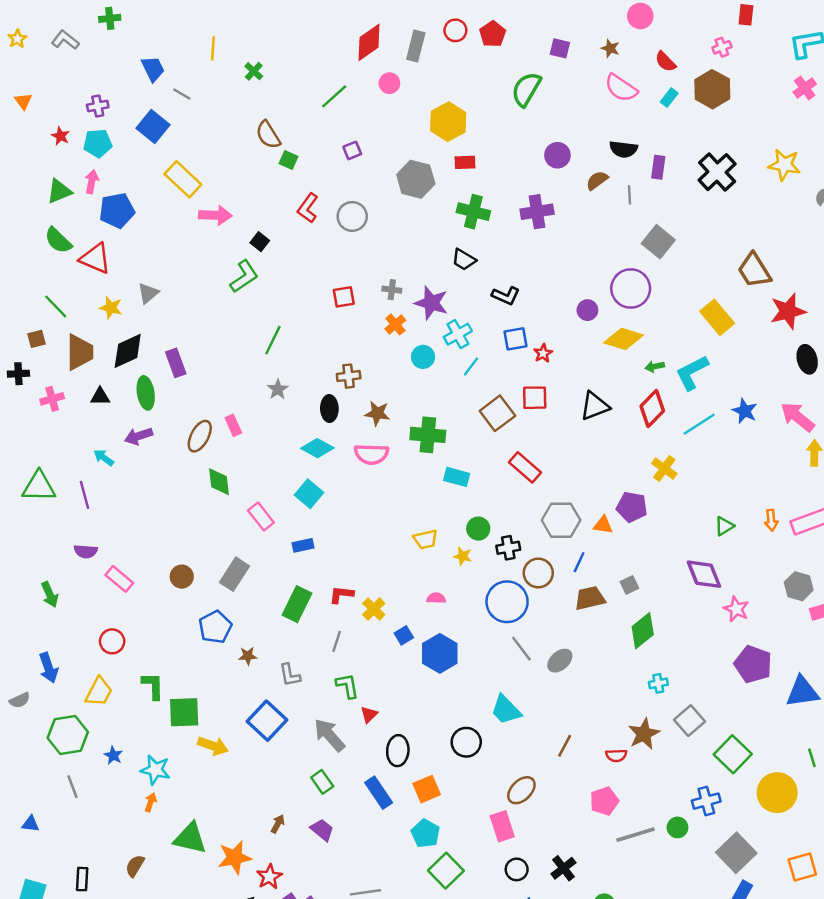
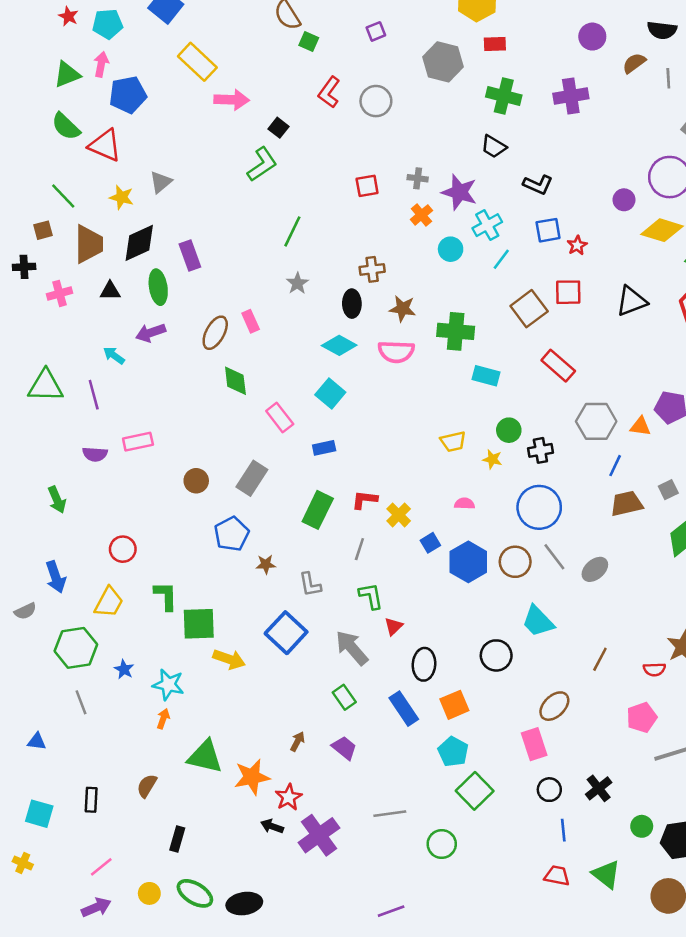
brown circle: (538, 573) -> (515, 562), moved
pink rectangle: (119, 579) -> (138, 442), moved, turned -52

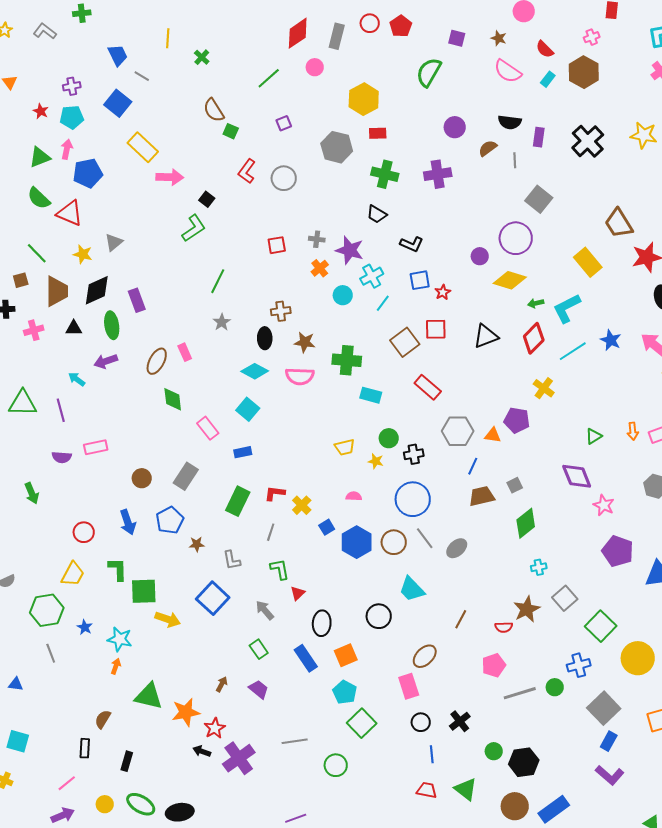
blue arrow: (56, 577) -> (128, 522), moved
gray arrow: (352, 648) -> (265, 610), size x0.7
black rectangle: (91, 800) -> (85, 748), moved

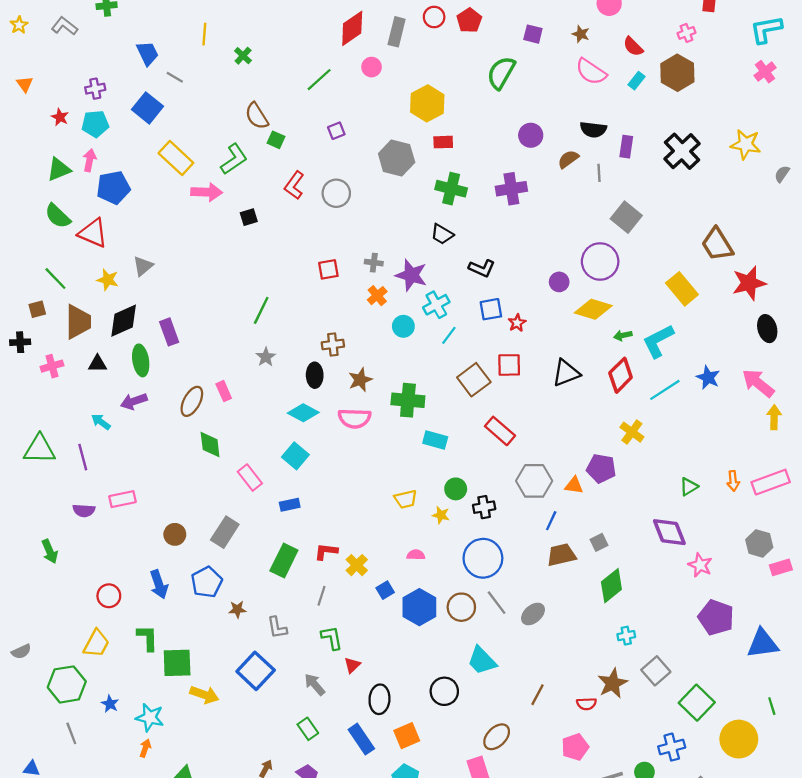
black square: (207, 199) -> (249, 217), turned 35
green L-shape: (194, 228) -> (234, 159), moved
brown star: (305, 342) -> (360, 380), turned -30

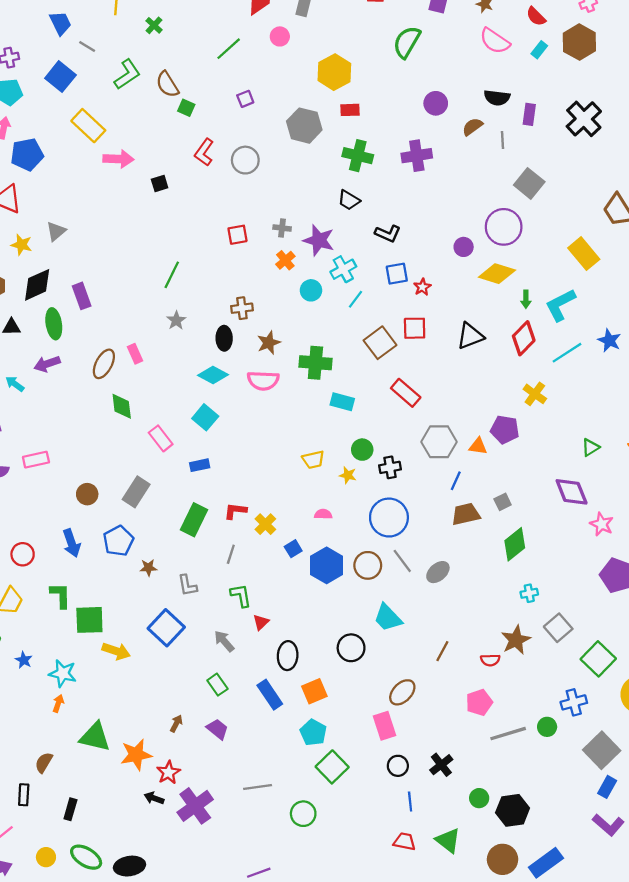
green L-shape: (234, 159) -> (127, 74), moved
green arrow: (623, 335) -> (526, 299), turned -78

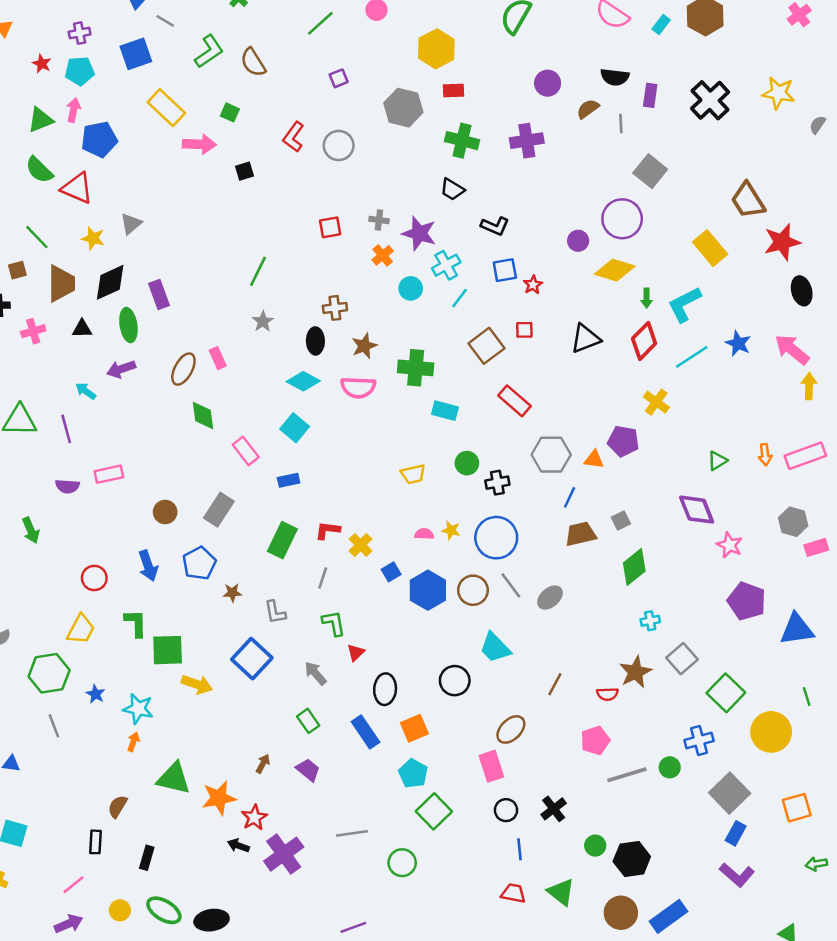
blue square: (60, 77) -> (136, 54), turned 32
green square: (186, 108) -> (230, 112), moved
red square: (415, 328) -> (524, 330), size x0.7
yellow star: (348, 475) -> (451, 530), moved

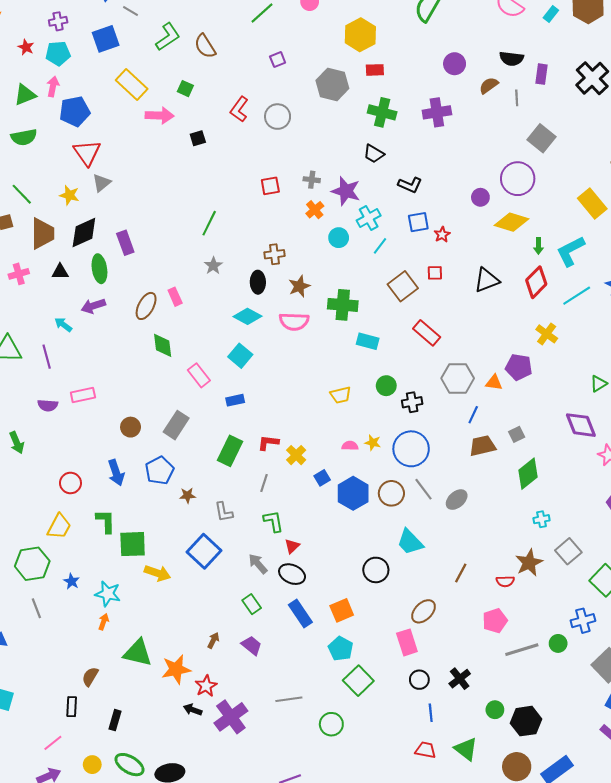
green semicircle: (39, 170) -> (24, 137), turned -55
red triangle: (77, 188) -> (87, 153), moved, turned 32
black ellipse: (385, 689) -> (292, 574), moved, turned -70

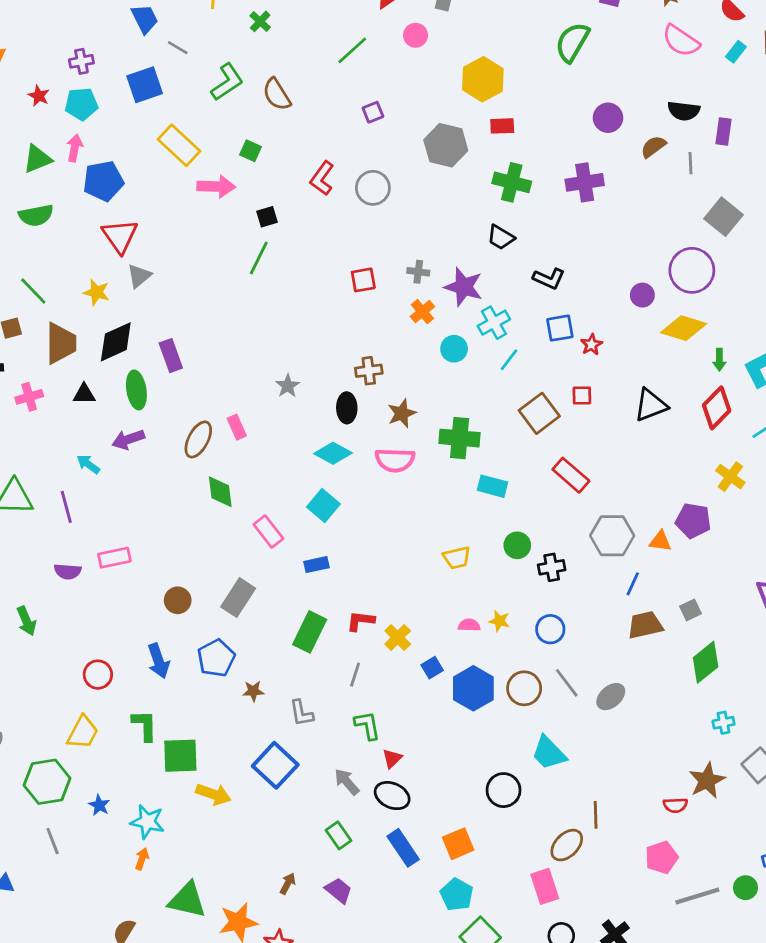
green line: (209, 223) -> (259, 258), moved
blue circle: (411, 449) -> (550, 629), size x0.6
brown line: (461, 573) -> (596, 815), moved, turned -30

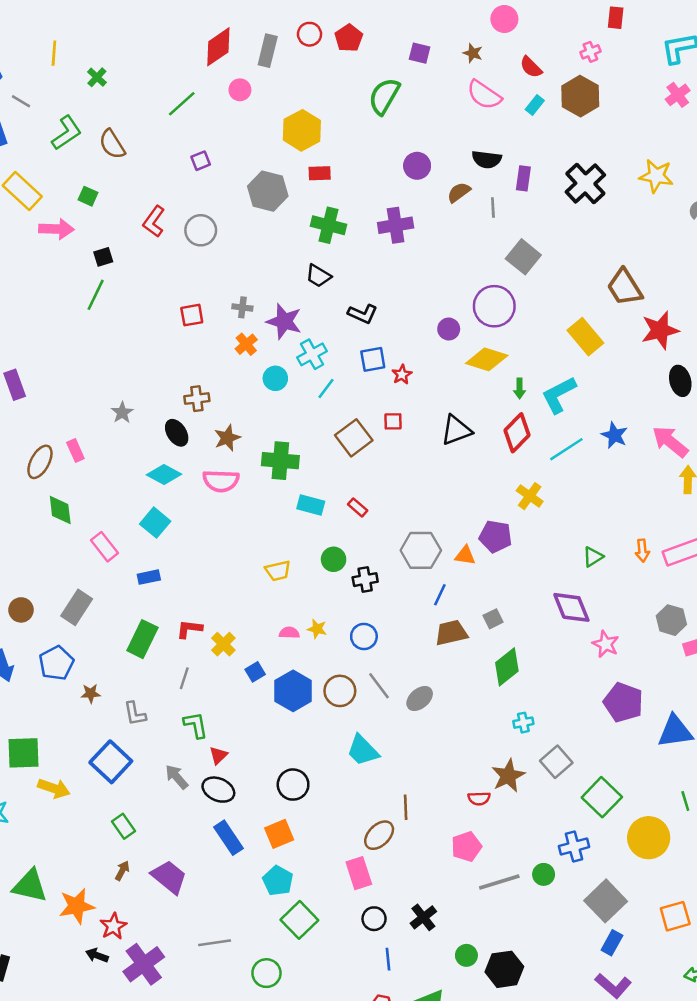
black ellipse: (347, 408) -> (177, 433), turned -32
red rectangle: (571, 475) -> (358, 507), moved, size x0.6
black circle: (504, 790) -> (293, 785), moved
green rectangle: (339, 835) -> (123, 826), moved
purple trapezoid: (339, 890) -> (169, 877), size x1.4

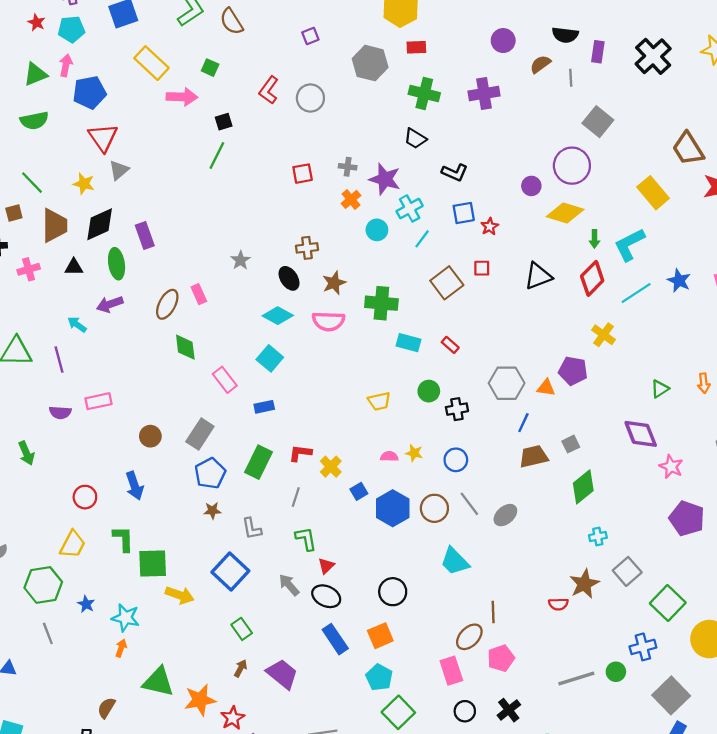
blue pentagon: (56, 663) -> (210, 473), moved
pink pentagon: (466, 847) -> (501, 658), moved

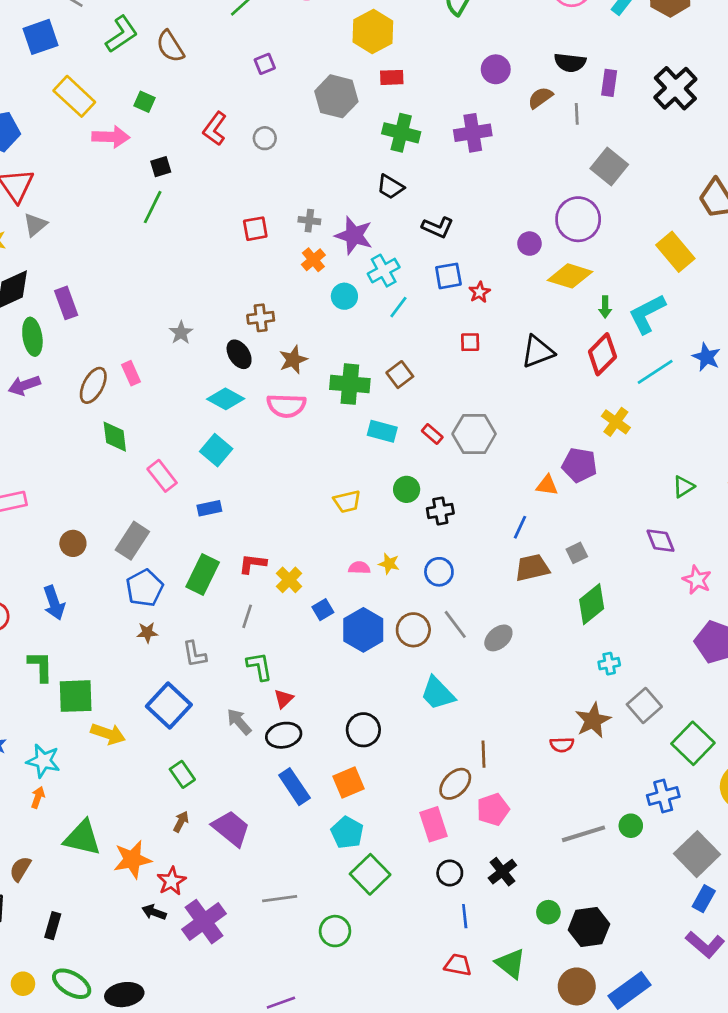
gray circle: (310, 98) -> (265, 138), size x0.7
brown square: (447, 283) -> (400, 375), moved, size x0.7
gray hexagon: (507, 383) -> (474, 434), moved
purple diamond: (641, 434) -> (661, 541), size x0.7
black ellipse: (326, 596) -> (284, 735), turned -36

